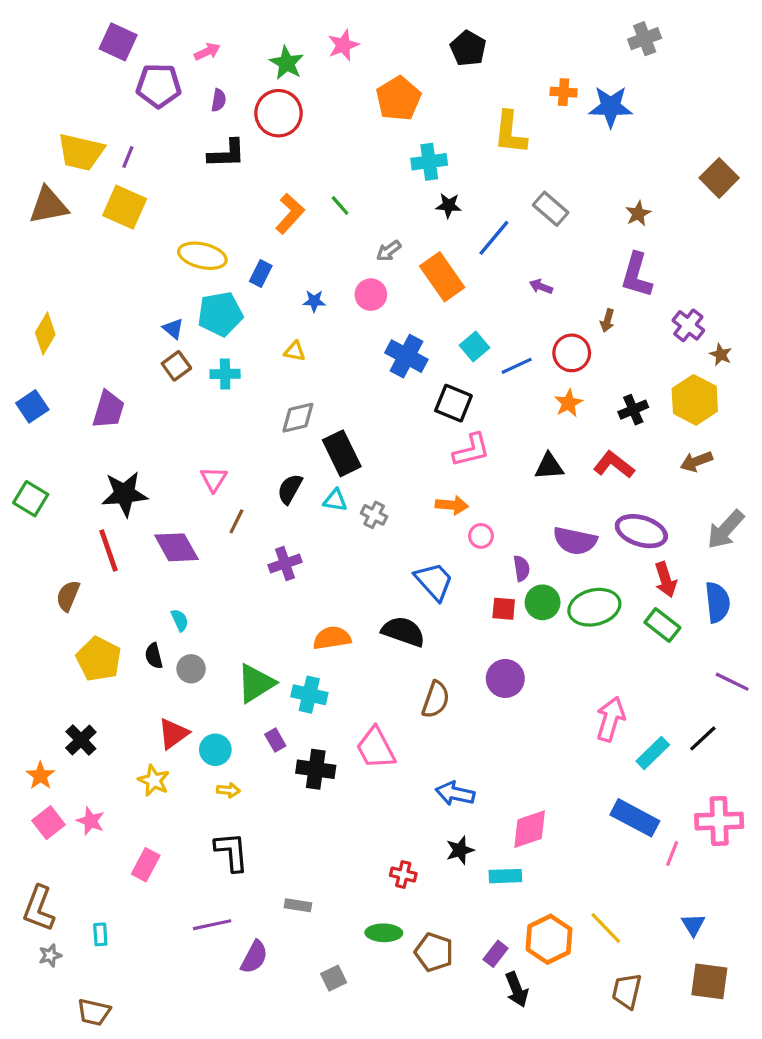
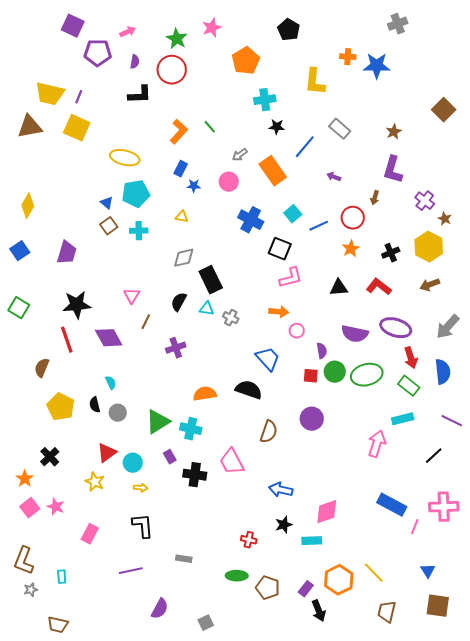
blue rectangle: (261, 274) -> (181, 169), moved
cyan rectangle: (653, 753) -> (403, 419), moved, turned 30
purple semicircle: (254, 957) -> (160, 609), moved
gray square: (334, 978) -> (206, 623), moved

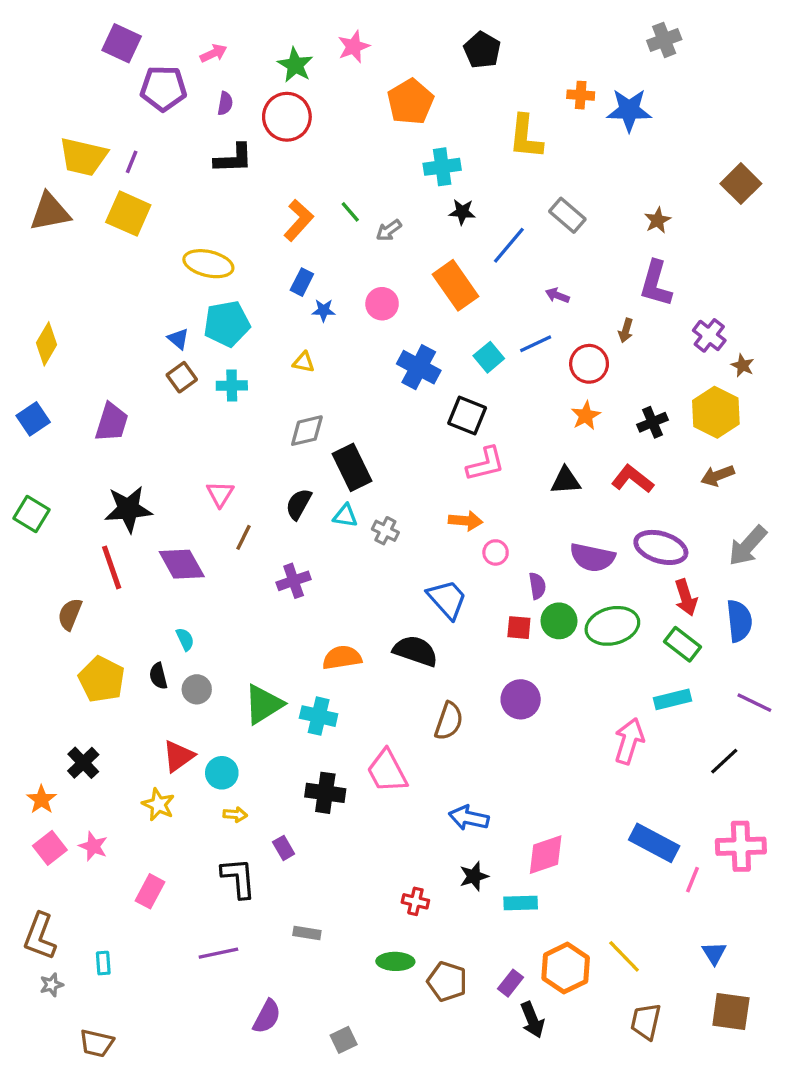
gray arrow: (240, 155) -> (389, 230), moved
blue line: (319, 226) -> (536, 344), moved
purple rectangle: (170, 457) -> (284, 848), moved

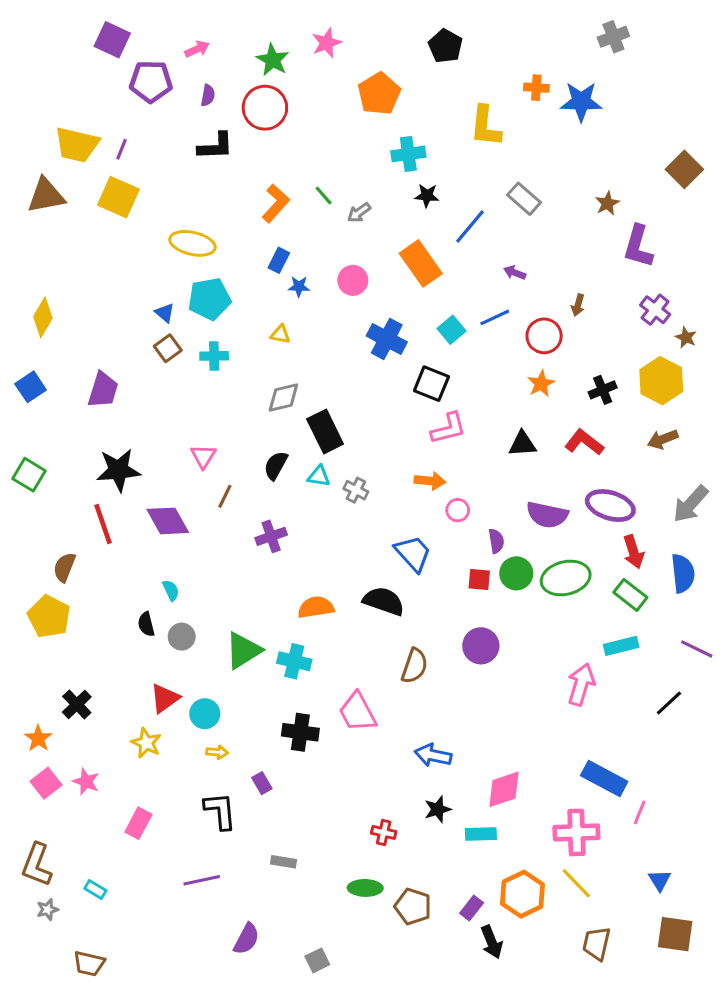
purple L-shape: (656, 284) -> (638, 246), moved
yellow pentagon: (102, 679) -> (49, 617), moved
pink cross: (741, 846) -> (576, 832), moved
cyan rectangle: (103, 963) -> (95, 890), turned -55

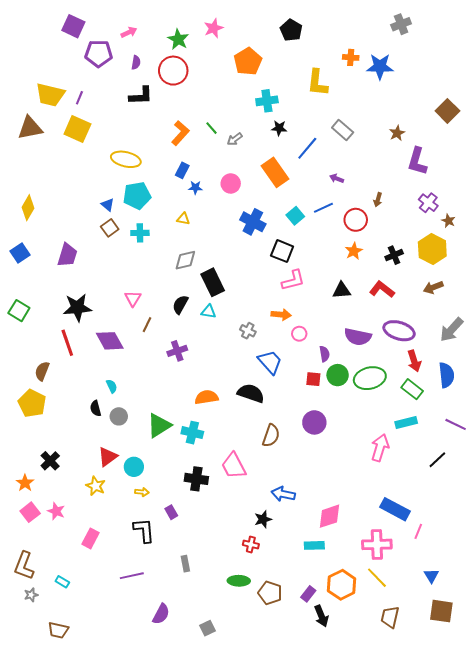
gray cross: (356, 490) -> (248, 331), moved
black star: (438, 809) -> (263, 519), moved
gray rectangle: (283, 862) -> (185, 564), turned 70

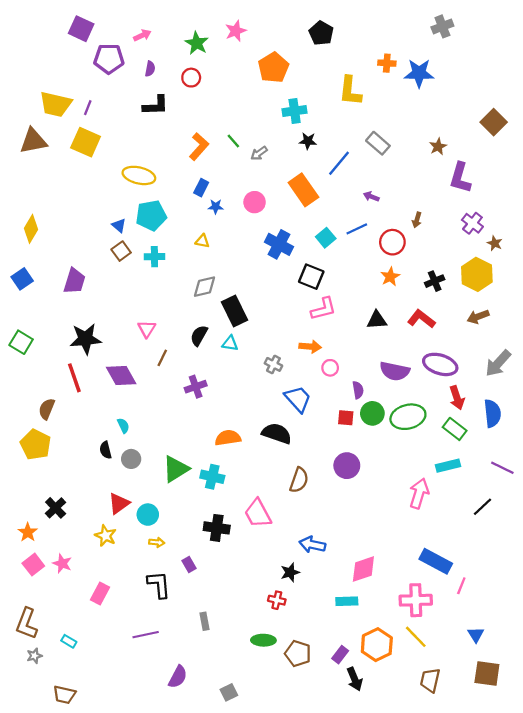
red circle: (173, 71) -> (191, 78), size x0.6

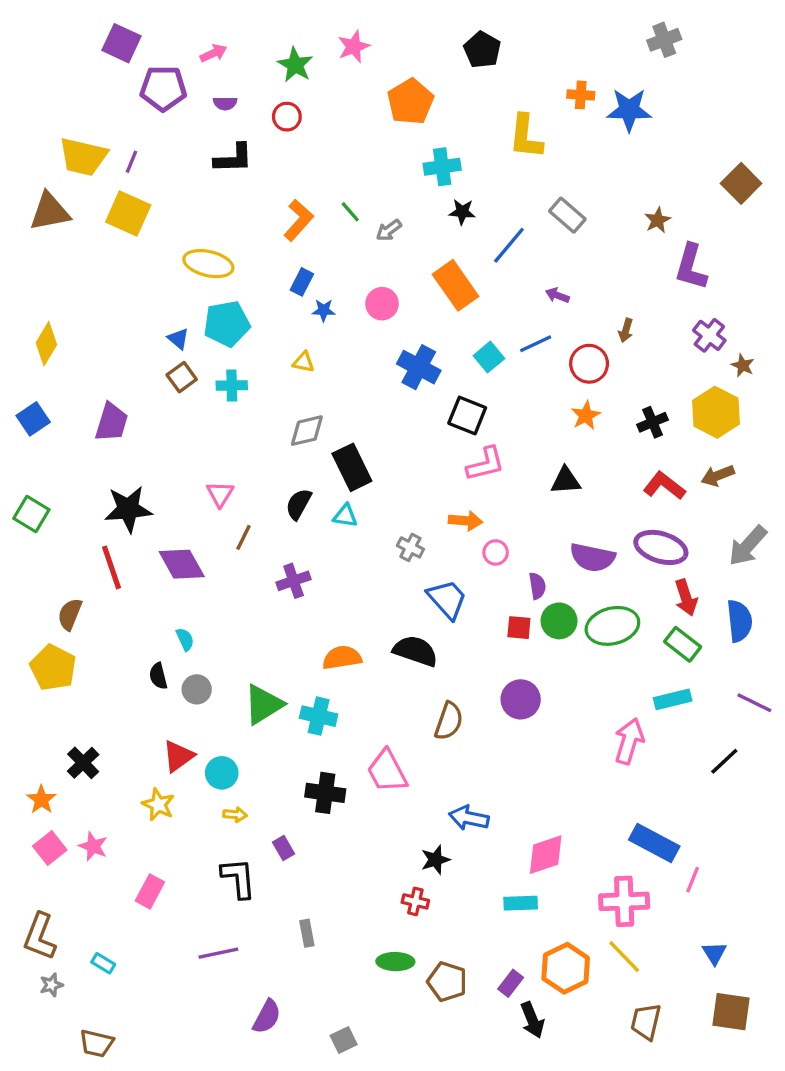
purple semicircle: (150, 69) -> (225, 103), turned 80
red L-shape: (421, 319) -> (664, 486), moved

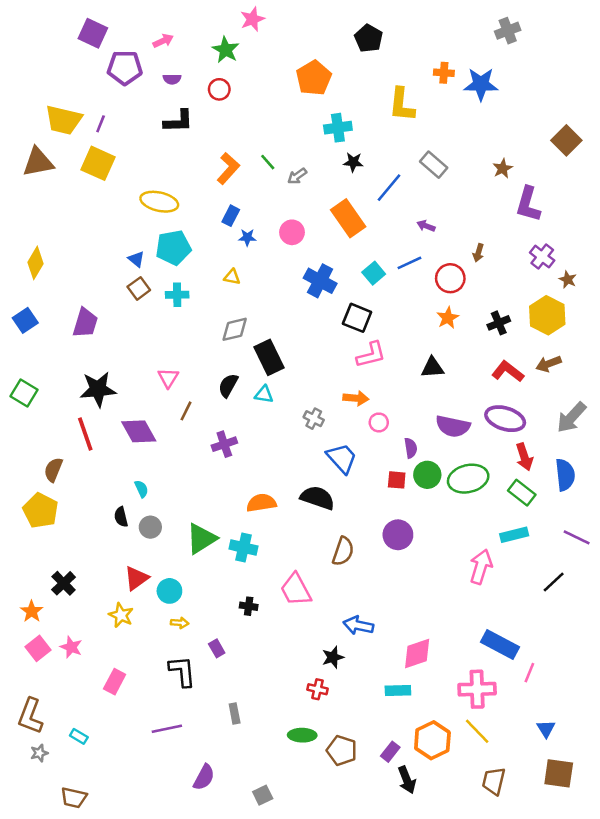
pink star: (354, 46) -> (252, 19), moved
black cross: (325, 793) -> (249, 606), size x0.6

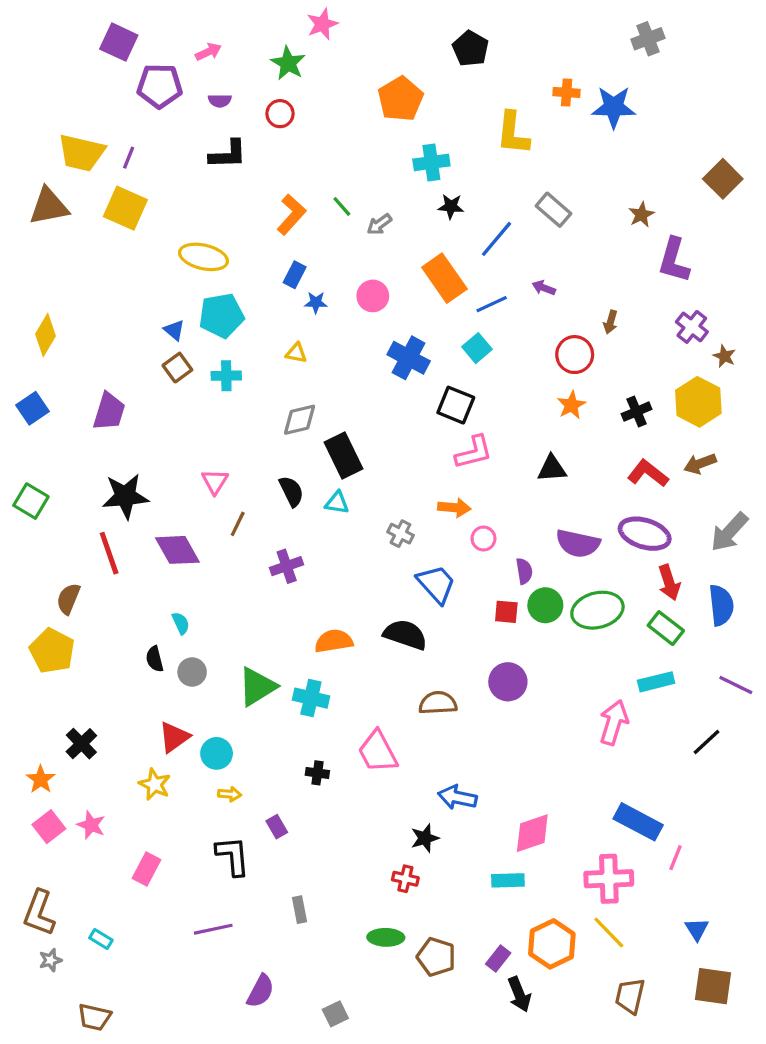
blue line: (409, 263) -> (492, 304), moved
black semicircle: (228, 385) -> (291, 491), turned 125
brown semicircle: (343, 551) -> (438, 703), turned -112

